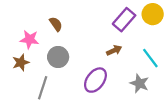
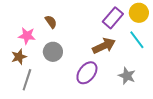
brown arrow: (114, 50) -> (104, 46), size x1.6
cyan line: (150, 58) -> (137, 40), moved
gray line: (43, 88) -> (27, 80), moved

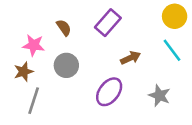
purple rectangle: (113, 18) -> (108, 23), moved
brown arrow: (104, 46) -> (131, 58), size x0.7

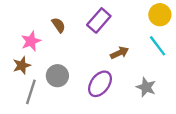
pink star: (34, 45) -> (31, 41), turned -30
gray circle: (66, 65) -> (57, 76), moved

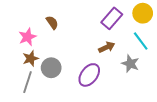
purple rectangle: (99, 20) -> (112, 18), moved
brown star: (22, 65) -> (31, 58), moved
gray star: (146, 87) -> (130, 64), moved

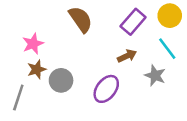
brown semicircle: (52, 22) -> (81, 19), moved, size x1.6
gray line: (27, 82) -> (18, 97), moved

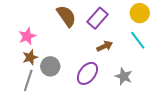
purple rectangle: (133, 22) -> (98, 18), moved
gray star: (155, 75) -> (124, 76), moved
gray line: (18, 97) -> (28, 80), moved

